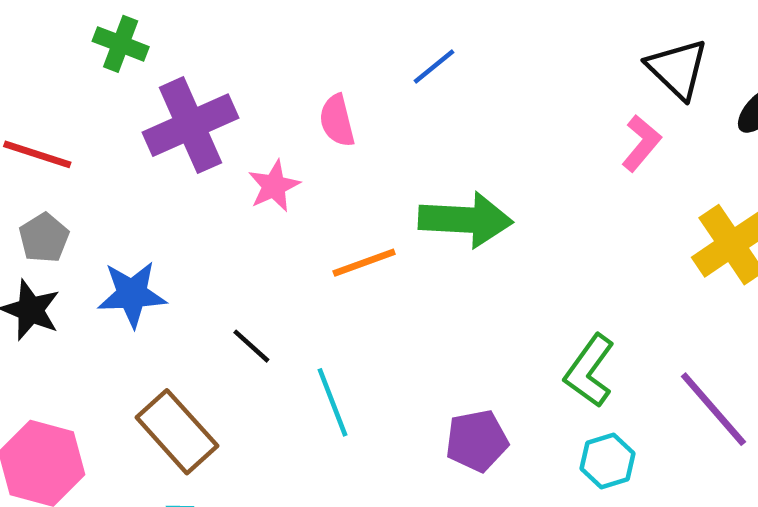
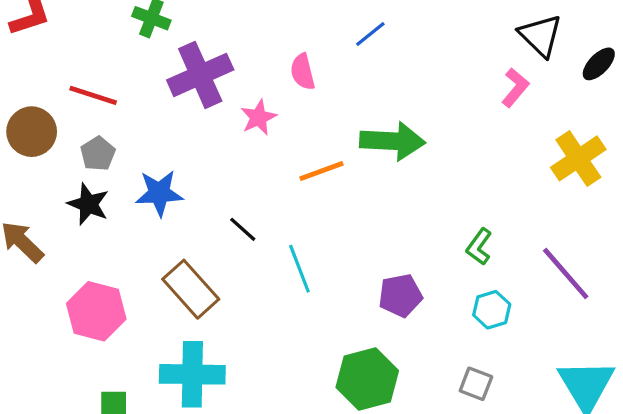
green L-shape: (589, 371) -> (479, 247), size x0.7

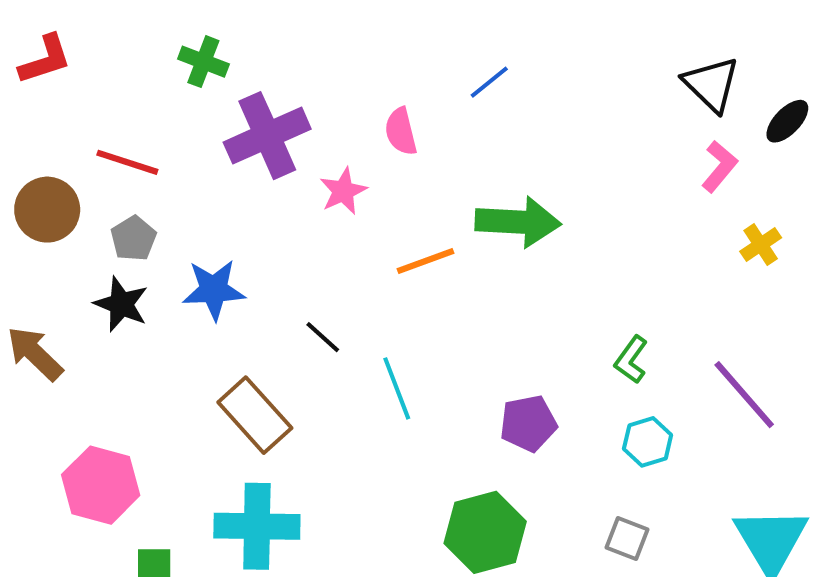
pink L-shape: (515, 88) -> (720, 166), moved
yellow cross: (578, 158) -> (761, 245), size x0.6
pink hexagon: (96, 311) -> (101, 485), moved

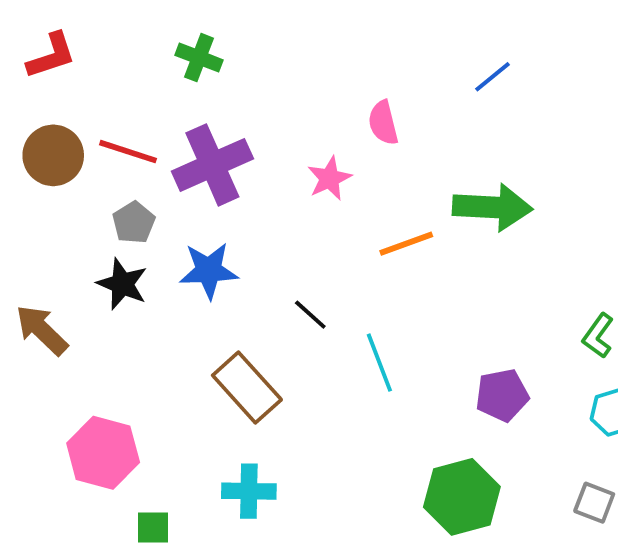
blue line: (489, 82) -> (493, 77), moved
purple cross: (267, 136) -> (212, 165), moved
brown circle: (47, 210) -> (53, 155), moved
cyan cross: (257, 526) -> (249, 491), size x0.7

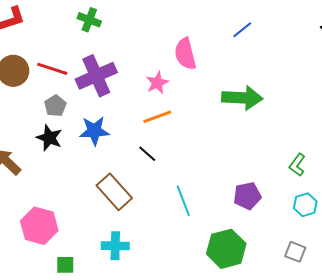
pink semicircle: (383, 123) -> (185, 54), size x1.4
orange line: (406, 244) -> (157, 117), moved
cyan line: (379, 363) -> (183, 201), moved

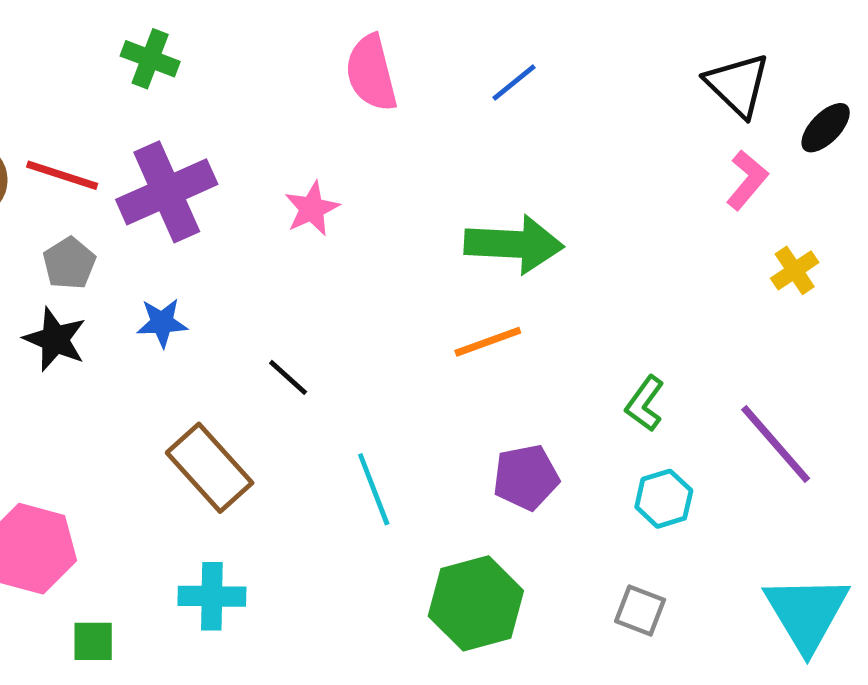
pink semicircle: (185, 54) -> (371, 73), moved
orange line: (157, 117) -> (488, 342), moved
blue star: (94, 131) -> (162, 323), size x0.7

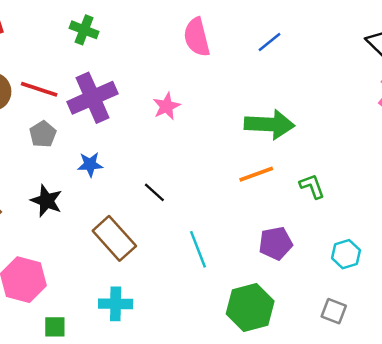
black star: (55, 339) -> (46, 201), moved
green L-shape: (645, 404) -> (312, 186), moved, turned 124

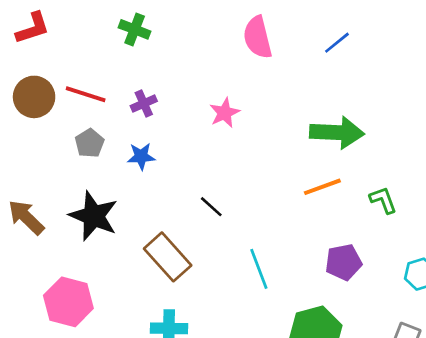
purple cross: (93, 98) -> (144, 103), size x0.5
blue star: (90, 164) -> (141, 156), moved
black star: (46, 201) -> (94, 216), size x1.4

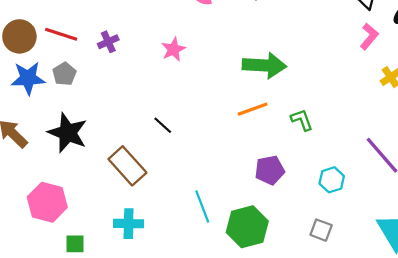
blue star: (141, 156) -> (28, 78), moved, size x1.5
cyan line: (259, 269) -> (202, 206), moved

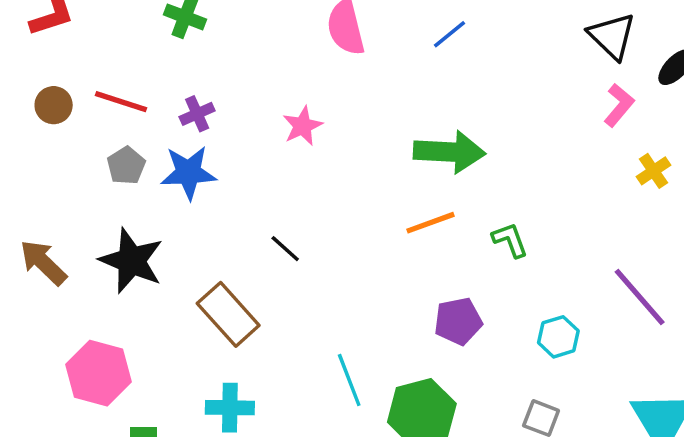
brown circle: (19, 36) -> (54, 105), size x0.7
blue star: (28, 78) -> (188, 173), moved

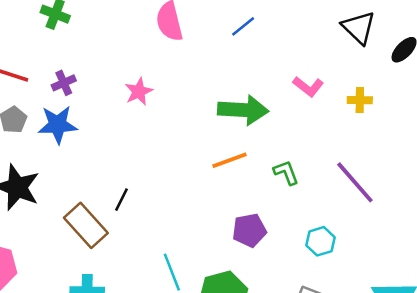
pink L-shape: (619, 105) -> (308, 87), moved, turned 88
yellow cross: (653, 171) -> (360, 100), moved, turned 35
black line: (285, 249) -> (122, 200), moved, turned 75
purple line: (640, 297) -> (355, 182), moved

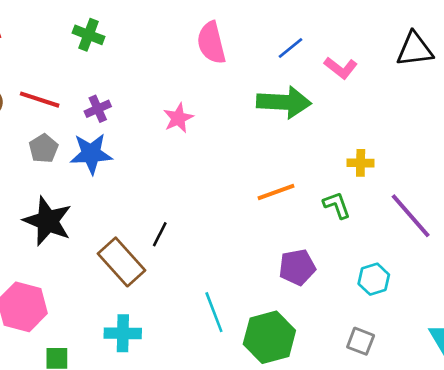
black triangle: (359, 28) -> (415, 49), turned -51
pink L-shape: (308, 87) -> (341, 68), moved
yellow cross: (360, 100) -> (361, 163), moved
green arrow: (243, 110) -> (284, 102), moved

